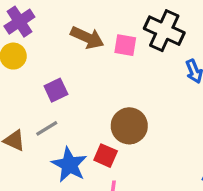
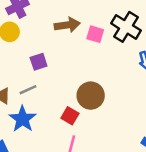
brown arrow: (87, 38) -> (67, 25), turned -40
blue star: (69, 165) -> (23, 119), moved

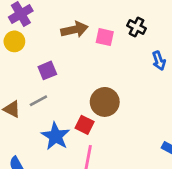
black cross: (126, 27) -> (136, 27), size x0.6
blue star: (23, 119) -> (56, 136), moved

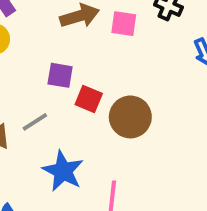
purple square: (47, 70) -> (60, 75), moved, turned 36
red square: (85, 125) -> (89, 99), moved

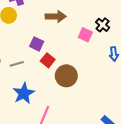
pink square: (124, 24) -> (85, 35), moved

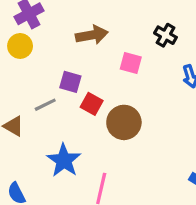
pink square: (85, 35) -> (131, 63), moved
gray line: (17, 64) -> (45, 105), moved

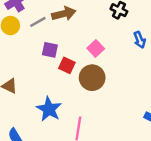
pink square: (131, 63) -> (96, 48), moved, turned 35
gray line: (45, 105) -> (38, 22), moved

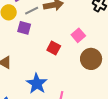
purple square: (50, 50) -> (24, 28), moved
brown circle: (92, 78) -> (91, 59), moved

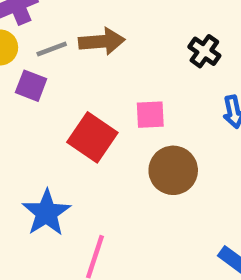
pink square: (78, 35) -> (150, 115), turned 32
red square: (54, 48) -> (92, 137), size x1.5

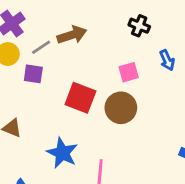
pink square: (150, 115) -> (129, 72), moved
brown circle: (173, 170) -> (121, 108), moved

